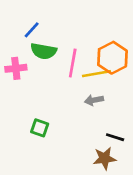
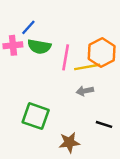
pink cross: (16, 68) -> (13, 45), moved
green square: (40, 128) -> (36, 116), size x1.6
brown star: (104, 158) -> (69, 142), moved

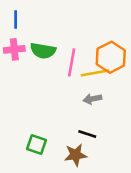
blue line: (28, 27) -> (16, 19), moved, turned -42
green square: (36, 116) -> (36, 144), moved, size x0.7
black line: (104, 124) -> (87, 134), moved

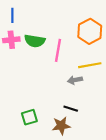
orange hexagon: (111, 57) -> (90, 31), moved
yellow line: (95, 73) -> (90, 65), moved
green square: (36, 144) -> (29, 117), turned -35

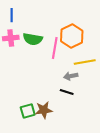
orange hexagon: (90, 31) -> (72, 36), moved
black line: (71, 109) -> (67, 92), moved
brown star: (61, 126) -> (44, 110), moved

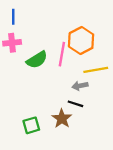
green semicircle: (33, 39) -> (37, 60), moved, turned -42
brown star: (44, 110) -> (62, 119), moved, turned -30

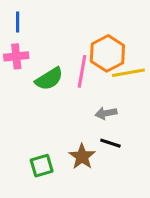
yellow line: (96, 70) -> (128, 73), moved
black line: (75, 104) -> (110, 143), moved

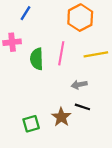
blue line: (18, 22) -> (26, 13), moved, turned 32
orange hexagon: (107, 53) -> (80, 18), moved
green semicircle: (49, 79) -> (37, 59), turned 120

